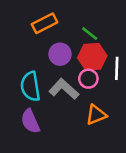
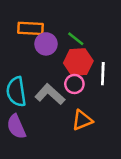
orange rectangle: (45, 23) -> (30, 28), turned 30
purple circle: (60, 54) -> (46, 44), moved

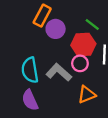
orange rectangle: (30, 28) -> (42, 16), turned -65
green line: (76, 39) -> (92, 24), moved

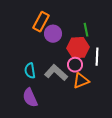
green line: (92, 24) -> (86, 30), turned 40
cyan semicircle: (30, 70) -> (30, 71), size x0.7
orange triangle: (87, 95) -> (81, 81), moved

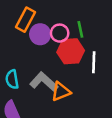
pink circle: (75, 65) -> (60, 33), moved
orange triangle: (81, 81) -> (61, 92), moved

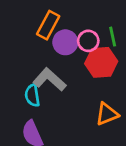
gray L-shape: (44, 82) -> (50, 80), moved
orange triangle: (61, 92) -> (107, 114), moved

